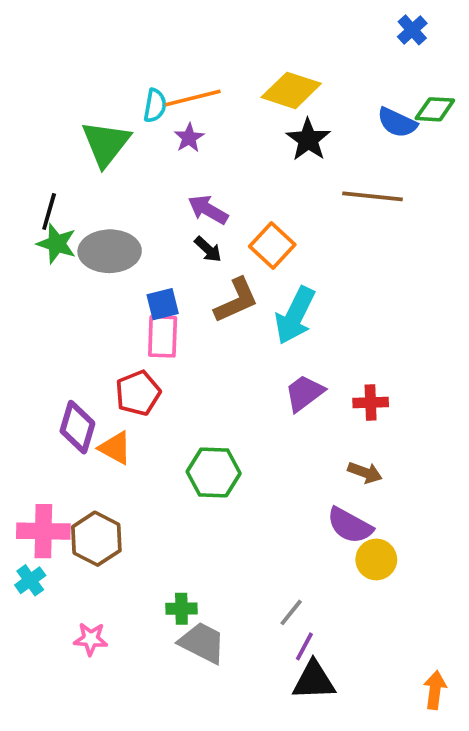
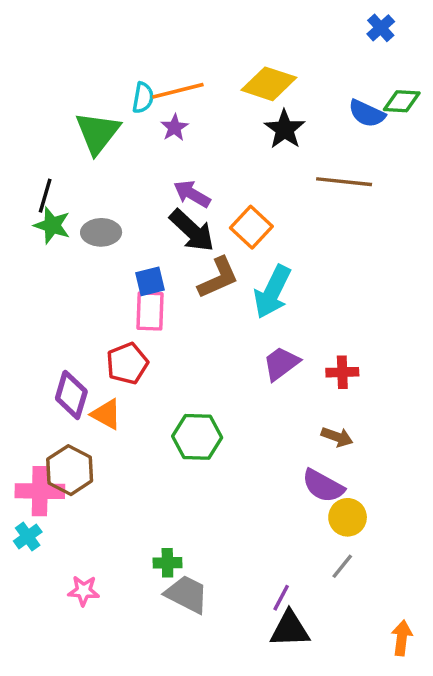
black arrow: (208, 249) -> (192, 231), size x1.8
gray ellipse: (110, 251) -> (101, 232), size x0.7
brown hexagon: (96, 539) -> (70, 470), moved
gray line: (291, 612) -> (342, 566), moved

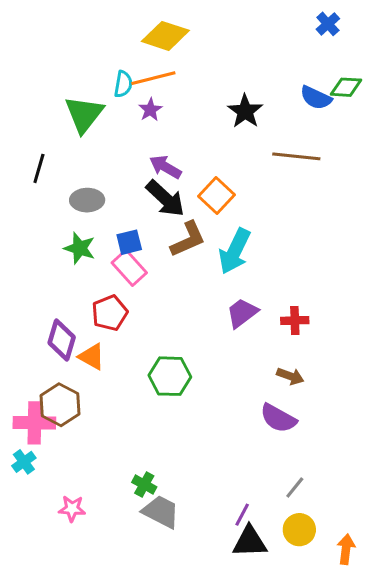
yellow diamond: (269, 84) -> (165, 36), moved
green star: (52, 225) -> (80, 248), moved
pink rectangle: (150, 311) -> (129, 268), turned -44
yellow circle: (348, 517) -> (299, 530), moved
green cross: (167, 563) -> (144, 485), turned 30

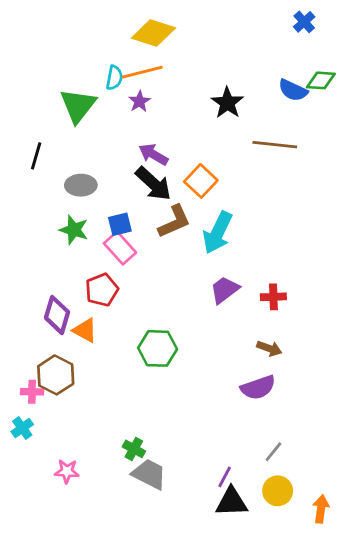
purple semicircle: (278, 418) -> (258, 388), turned -48
pink cross: (34, 423) -> (32, 392), size x0.6

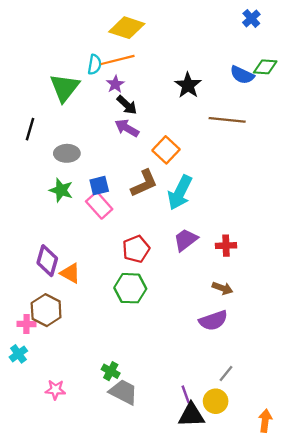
black arrow: (153, 184) -> (127, 105), moved, size x0.7
red pentagon: (102, 290) -> (136, 249), moved
purple line: (225, 477) -> (186, 394), turned -48
yellow circle: (278, 491) -> (216, 401), moved

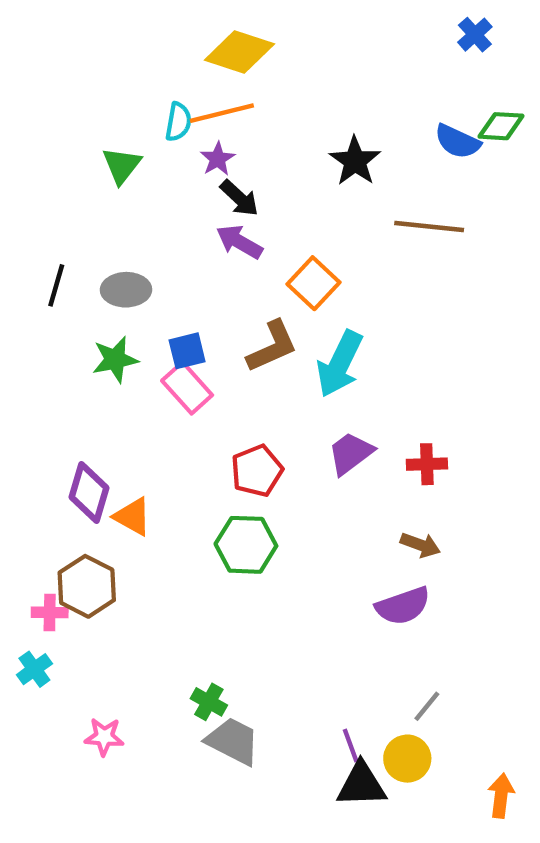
green triangle: (65, 88) -> (122, 165), size x0.7
black line: (30, 129) -> (56, 285), moved
green star: (61, 190) -> (115, 360), turned -30

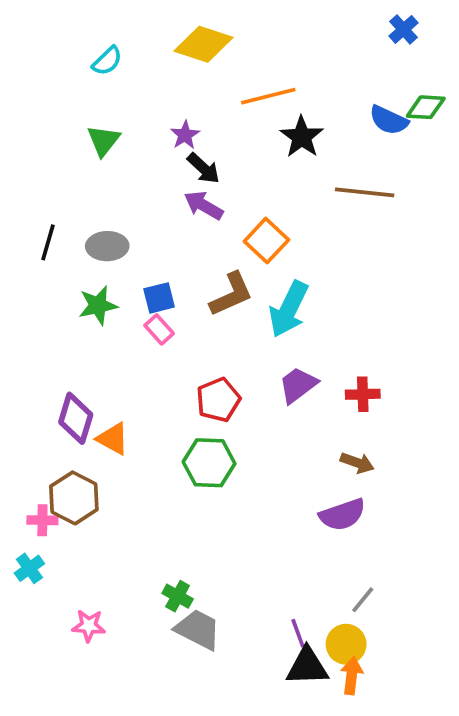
orange line: (222, 113) -> (268, 96), moved
cyan semicircle: (178, 122) -> (107, 61), moved, turned 36
pink rectangle: (187, 388) -> (159, 329), size x0.7
orange arrow: (501, 796) -> (352, 676), moved

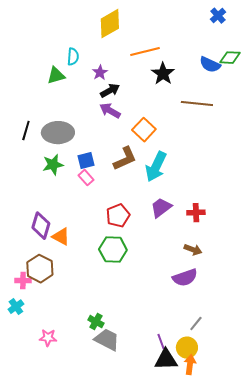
yellow diamond: (204, 44) -> (110, 24), turned -48
cyan semicircle: (107, 61) -> (73, 57), moved, turned -42
green triangle: (104, 141) -> (56, 76), turned 36
black arrow: (204, 168) -> (110, 91), turned -72
gray ellipse: (107, 246) -> (58, 133), size x1.4

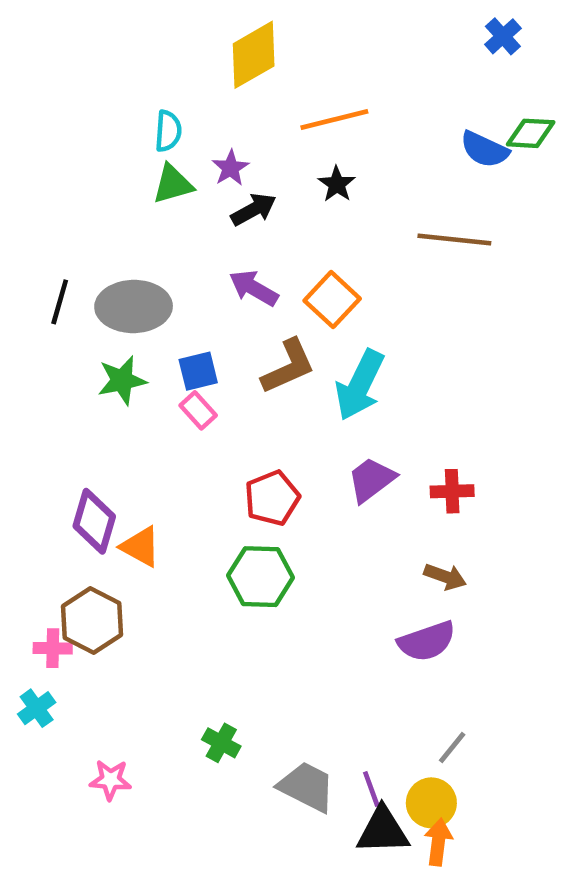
black star: (163, 74) -> (337, 184), moved, size x0.7
green triangle: (56, 76) -> (173, 184), moved
purple arrow: (110, 111) -> (254, 288), moved
gray trapezoid: (107, 340) -> (307, 787), moved

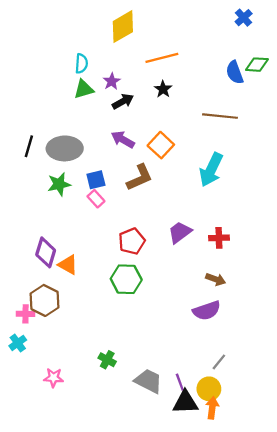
blue semicircle: (484, 149) -> (235, 72), turned 45
cyan arrow: (360, 385) -> (211, 170), moved

